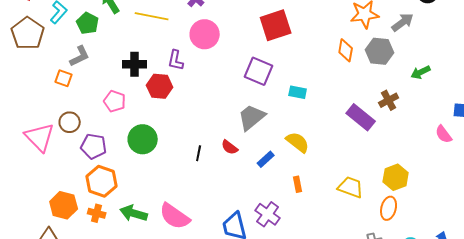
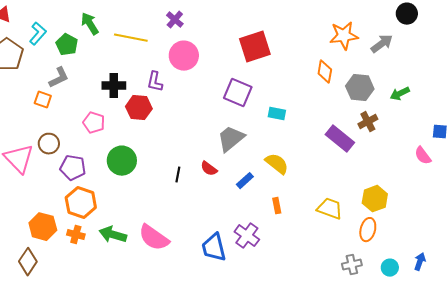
gray hexagon: (380, 51) -> (360, 88), moved

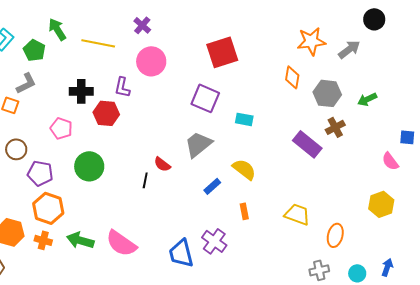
red semicircle: (209, 169) -> (162, 164), moved
yellow hexagon: (375, 199) -> (381, 204), moved

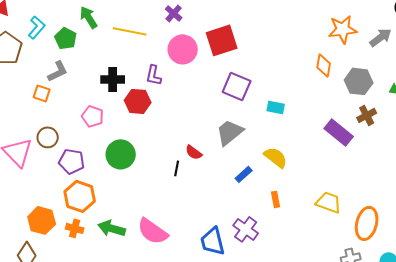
red square: (222, 52) -> (222, 40), moved
orange ellipse: (335, 235) -> (367, 223), size x1.4

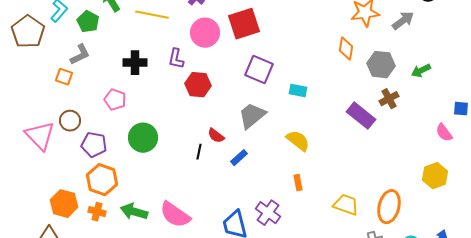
red hexagon: (138, 101) -> (198, 85), moved
blue rectangle: (244, 174) -> (239, 158), moved
yellow trapezoid: (329, 202) -> (346, 205), moved

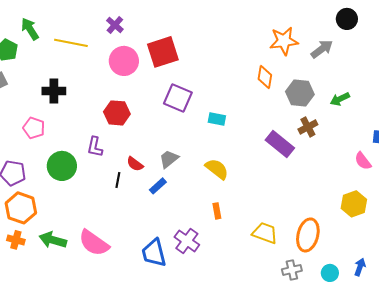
purple L-shape: (176, 59) -> (95, 147), moved
gray trapezoid: (252, 116) -> (169, 159), moved, size x0.7

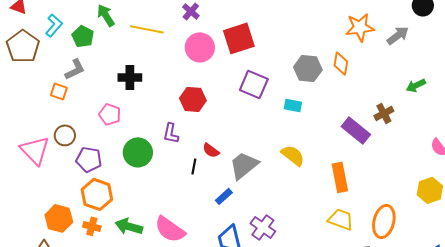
gray hexagon: (300, 93) -> (308, 68), moved
gray trapezoid: (169, 159) -> (244, 165), moved, size x1.5
blue rectangle: (158, 186) -> (224, 196), moved
orange rectangle: (217, 211) -> (340, 177), moved, size x1.8

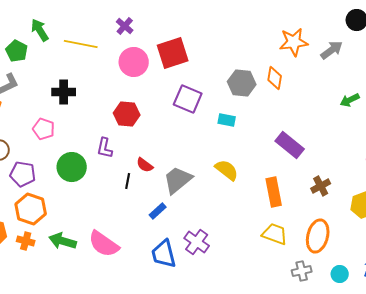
brown cross: (384, 113) -> (321, 186), moved

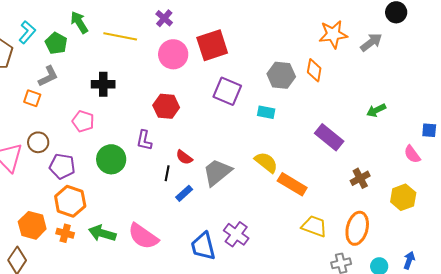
green arrow: (350, 100) -> (376, 110), moved
orange rectangle: (274, 192) -> (292, 184), moved, turned -48
blue rectangle: (158, 211) -> (184, 193), moved

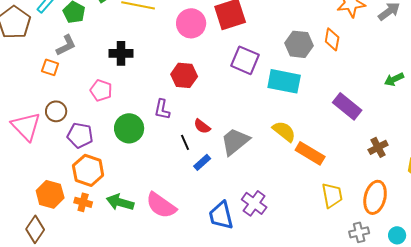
cyan rectangle: (266, 112) -> (284, 81), size x1.8
black line: (167, 173) -> (185, 142), turned -35
yellow trapezoid: (314, 226) -> (332, 195), turned 60

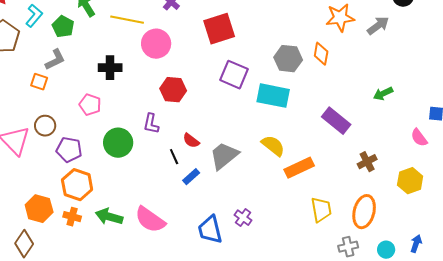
pink circle: (191, 23) -> (156, 44), moved
orange rectangle: (310, 153) -> (299, 168), turned -56
purple cross: (254, 203) -> (243, 218), size x0.7

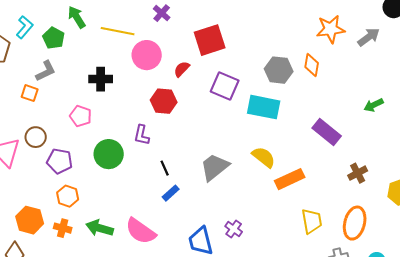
red semicircle: (191, 141) -> (182, 69), moved, turned 96
blue rectangle: (191, 177) -> (171, 193), moved
orange hexagon: (77, 185) -> (68, 196), size x0.7

